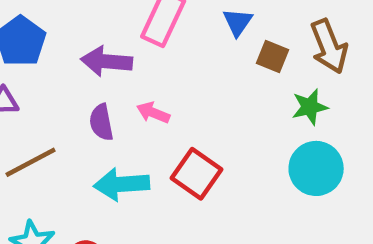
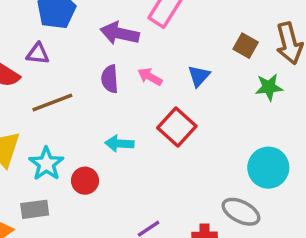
blue triangle: (238, 22) -> (199, 76), moved
cyan circle: (316, 168) -> (268, 168), moved
cyan arrow: (122, 184) -> (119, 143), moved, size x0.7

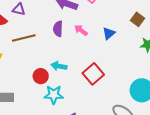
red square: (177, 127) -> (93, 74), moved
cyan star: (46, 164) -> (54, 95), moved, turned 30
red circle: (85, 181) -> (41, 76), moved

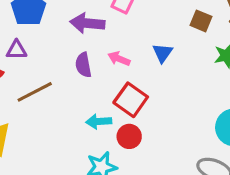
red square: (93, 74) -> (131, 100), moved
red circle: (41, 76) -> (129, 136), moved

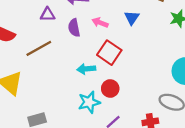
purple triangle: (16, 50) -> (48, 14), moved
red circle: (129, 136) -> (110, 89), moved

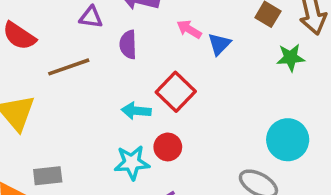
pink arrow: (100, 23) -> (189, 29), moved

